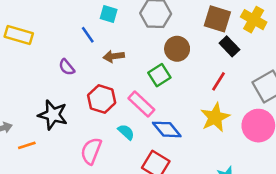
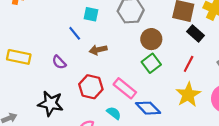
yellow rectangle: (19, 35) -> (19, 57), moved
green square: (159, 75) -> (151, 63), moved

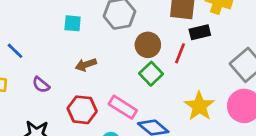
blue line: (75, 33) -> (15, 51), moved
black rectangle: (195, 33) -> (200, 32), turned -49
red line: (189, 64) -> (180, 53), moved

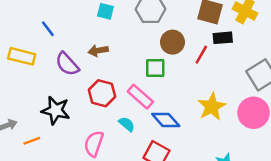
brown arrow: (86, 65) -> (98, 51), moved
green square: (151, 74) -> (155, 68), moved, turned 35
purple semicircle: (41, 85) -> (67, 64), size x1.5

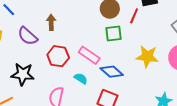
brown arrow: (98, 51) -> (51, 22), turned 105
green square: (155, 68) -> (114, 34), moved
yellow star: (212, 107) -> (147, 57), turned -30

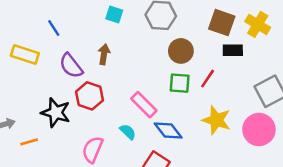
red line: (134, 16) -> (208, 79), moved
red hexagon: (58, 56) -> (90, 96), moved

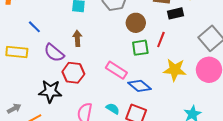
cyan semicircle: (128, 132) -> (113, 109), moved

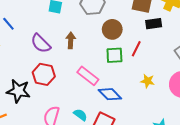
brown arrow: (77, 38) -> (71, 40), moved
purple semicircle: (54, 53) -> (41, 43), moved
yellow star: (175, 70) -> (147, 81), size x0.6

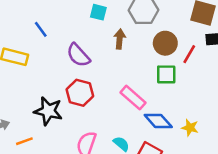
brown arrow: (71, 40) -> (120, 39), moved
red line: (136, 49) -> (189, 54), moved
yellow star: (147, 81) -> (190, 128), moved

